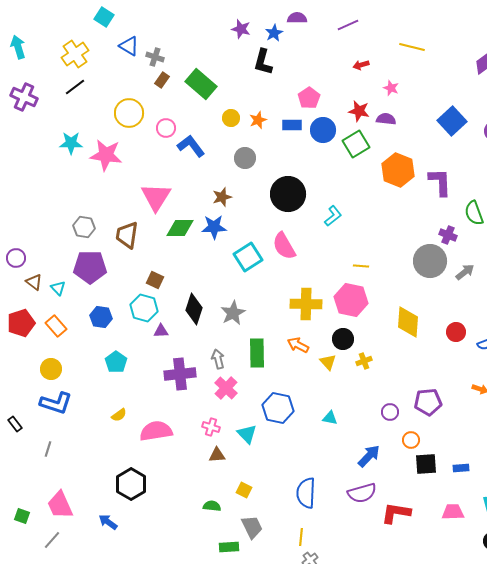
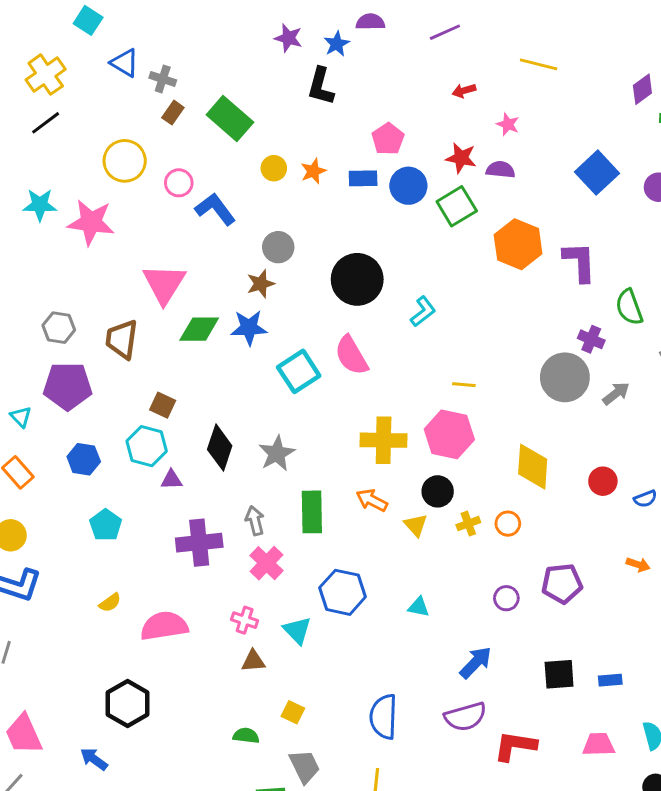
gray circle: (245, 158) -> (278, 247), moved
orange circle: (411, 440) -> (508, 524), moved

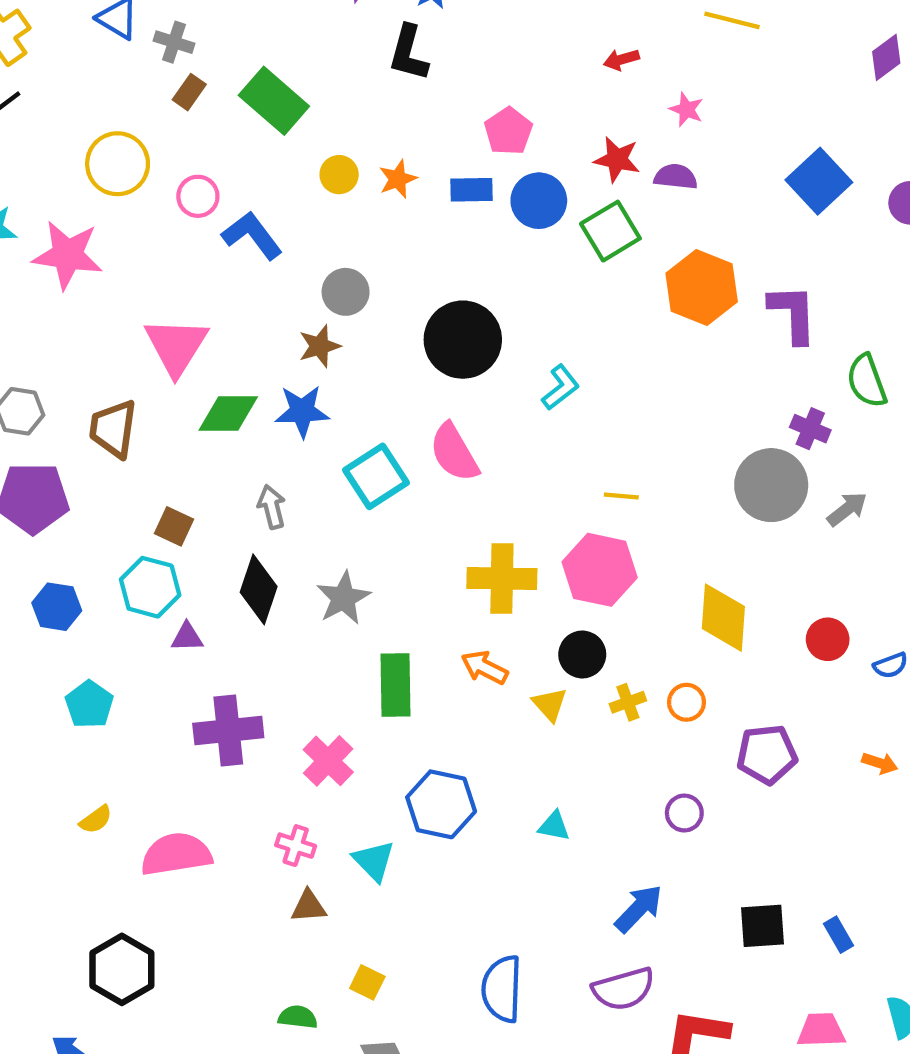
gray arrow: (255, 521) -> (272, 507), moved
purple pentagon: (562, 584) -> (767, 754), moved
blue rectangle: (610, 680) -> (838, 935), turned 65

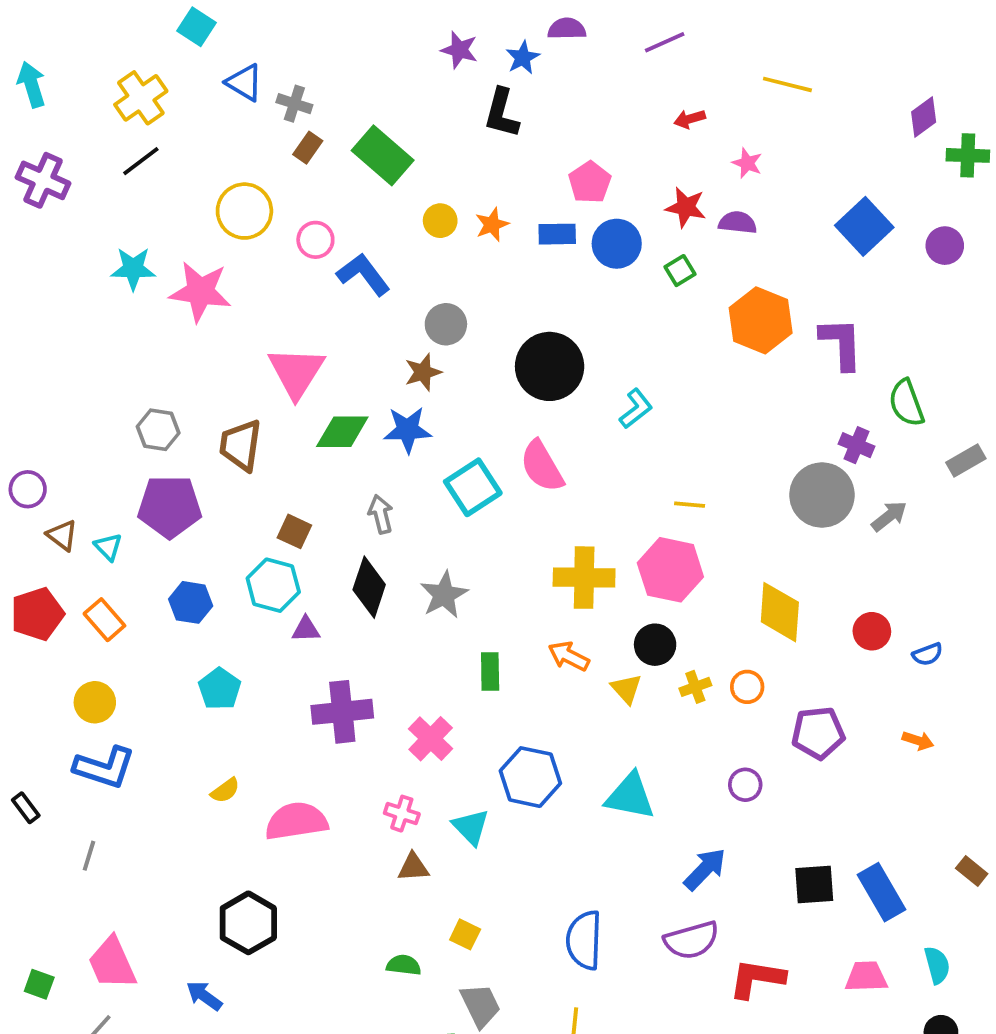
green square: (610, 231) -> (680, 271), size x0.6
green rectangle: (396, 685) -> (490, 672), size x0.7
cyan triangle: (554, 826) -> (630, 796), size x1.8
blue rectangle: (838, 935) -> (881, 892), size x1.8

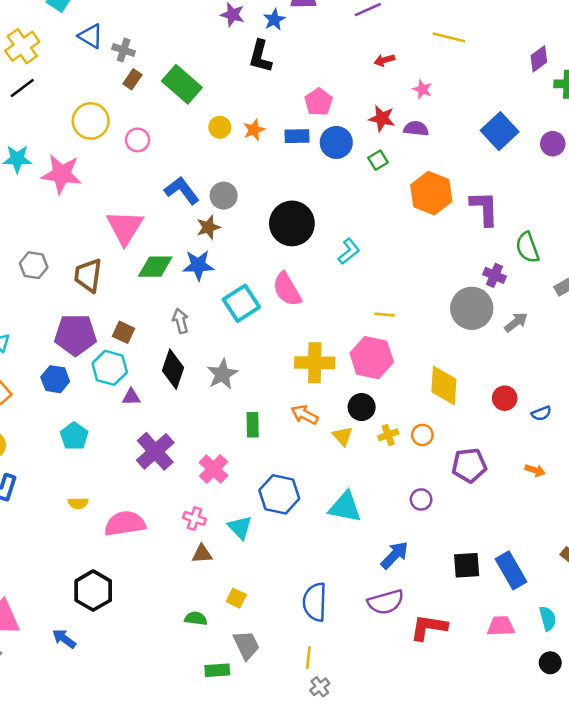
blue L-shape: (363, 274) -> (182, 191), moved
purple pentagon: (170, 507) -> (75, 335), moved
purple cross: (342, 712) -> (155, 451), turned -36
yellow semicircle: (225, 790) -> (78, 503), turned 36

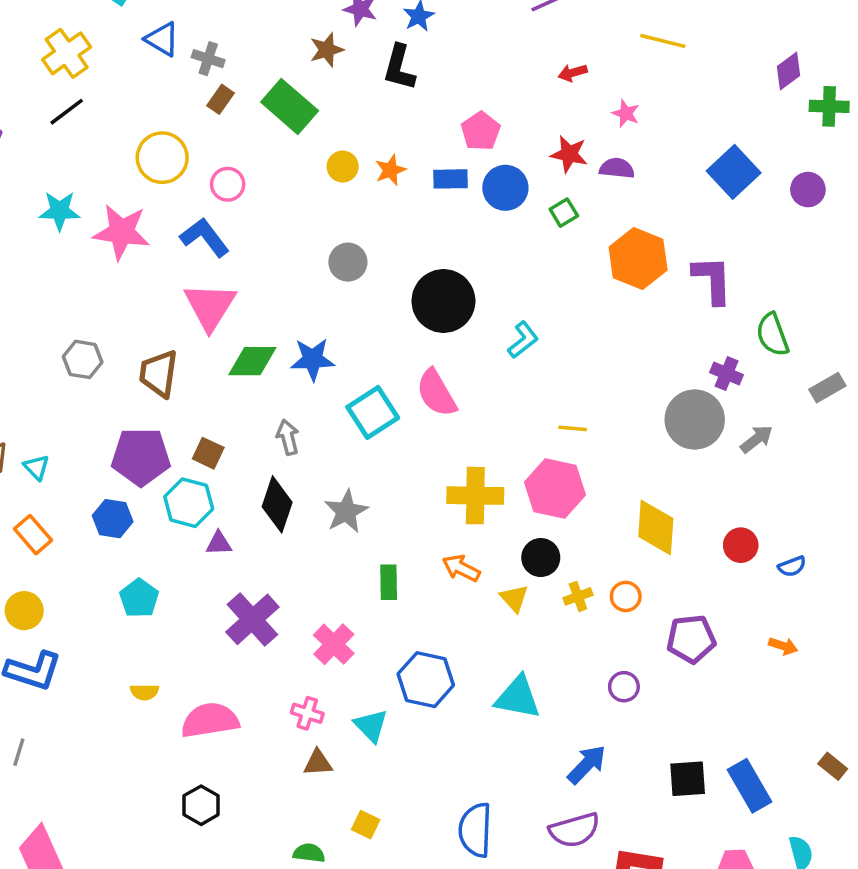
blue L-shape: (182, 191) -> (205, 237), moved
brown star: (208, 227) -> (327, 50), moved
black hexagon: (93, 591) -> (201, 805), moved, size x0.7

